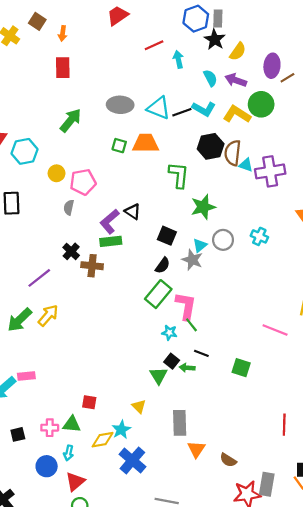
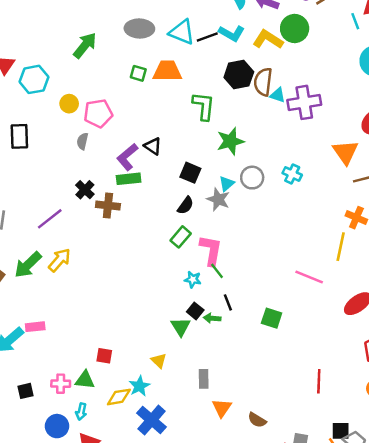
green rectangle: (158, 294) -> (181, 237), size x0.7
black line: (201, 353) -> (228, 302), turned 48
gray rectangle: (180, 423) -> (204, 379), size x0.7

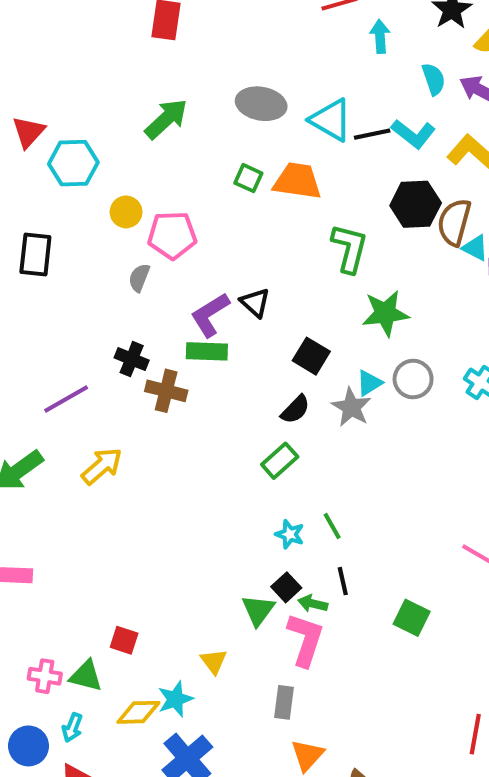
black cross: (85, 190) -> (132, 359), turned -30
pink L-shape: (211, 250) -> (305, 640), moved
yellow arrow: (59, 260) -> (102, 466), moved

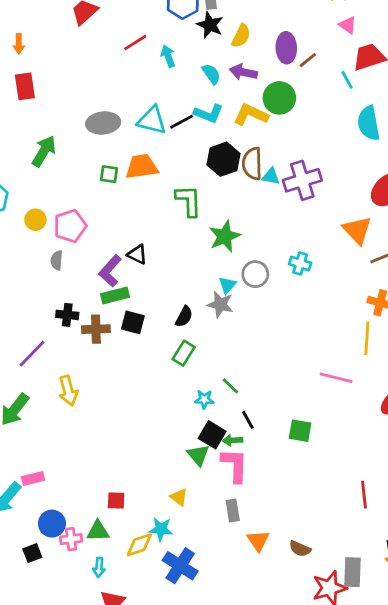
black square: (311, 356) -> (133, 322), moved
yellow arrow: (102, 466) -> (68, 391), turned 132
black square: (286, 587) -> (212, 435), size x1.4
cyan star: (175, 699) -> (161, 529), turned -30
blue circle: (28, 746) -> (52, 524), moved

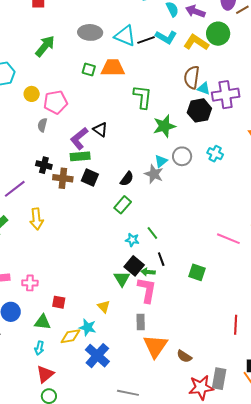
black hexagon: (223, 159) -> (199, 110), moved
pink cross: (71, 539) -> (30, 283), moved
orange triangle: (258, 541) -> (155, 346), size x1.5

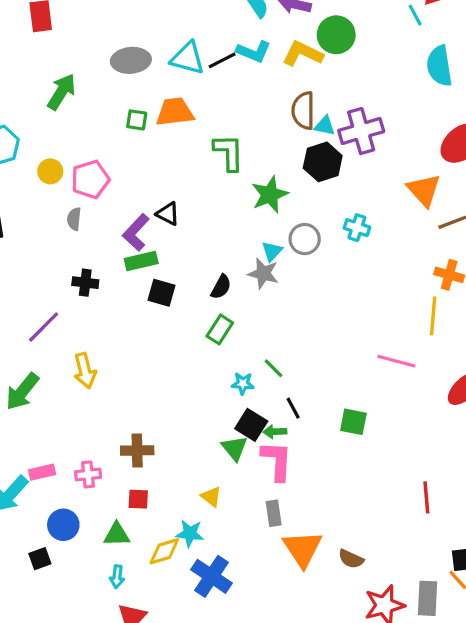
brown cross: (63, 178) -> (137, 450), moved
gray rectangle: (219, 379) -> (428, 598), moved

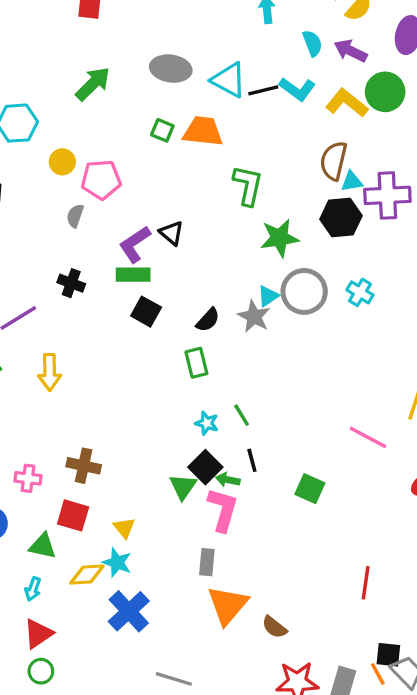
cyan triangle: (325, 126) -> (352, 181), turned -35
gray circle: (305, 239) -> (304, 291), size x1.4
green rectangle: (220, 329) -> (196, 363), turned -60
yellow triangle: (211, 497) -> (124, 528), moved
red square: (138, 499) -> (73, 515), size x1.4

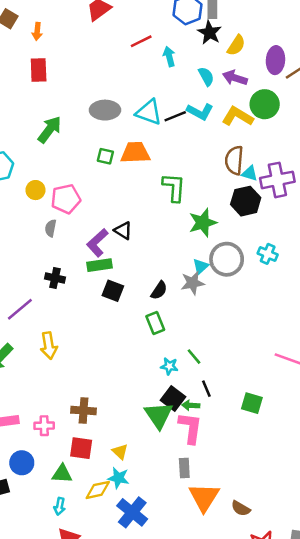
cyan triangle: (352, 181) -> (250, 173), turned 35
gray star: (254, 316) -> (192, 283), turned -30
green triangle: (183, 487) -> (159, 415), size x1.4

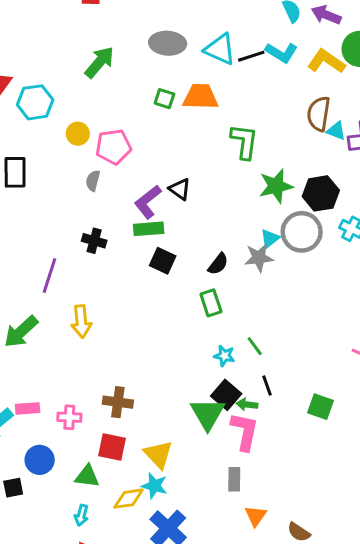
black hexagon: (246, 201) -> (321, 193), moved
purple line: (20, 309) -> (50, 275), turned -36
yellow triangle: (120, 452) -> (158, 454), size x1.5
orange triangle: (204, 497) -> (256, 516), size x0.6

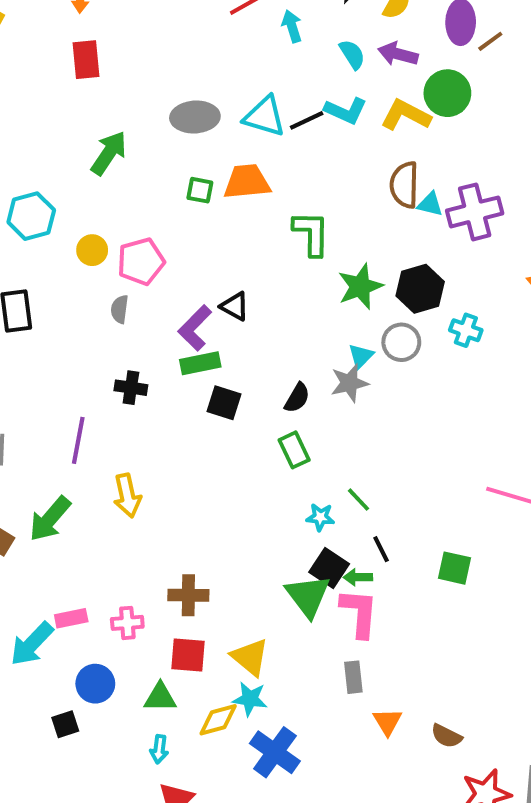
gray circle: (302, 232) -> (401, 342), size x0.7

